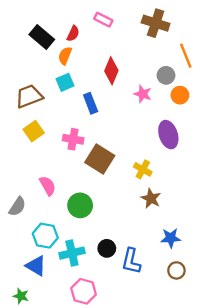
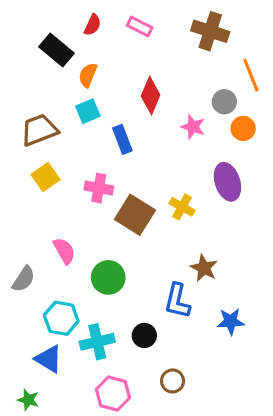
red semicircle: (73, 34) -> (93, 25), moved
yellow cross: (143, 169) -> (182, 207), moved
blue L-shape: (131, 261) -> (177, 301), moved
brown circle: (176, 270) -> (173, 381), moved

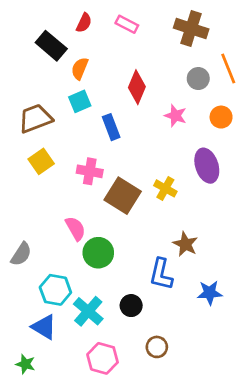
gray circle: (224, 102) -> (198, 79), moved
pink semicircle: (64, 251) -> (75, 228), moved
cyan cross: (97, 342) -> (88, 311), turned -36

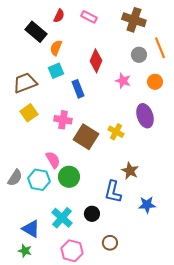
cyan hexagon: (55, 290) -> (39, 180), moved
green star: (25, 364) -> (25, 251), moved

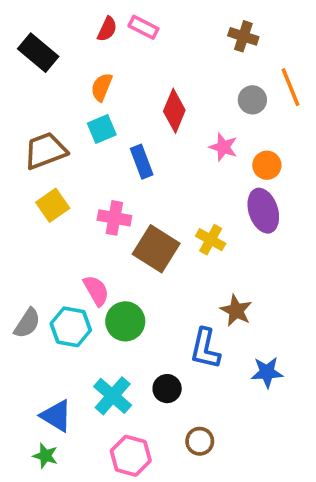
pink rectangle: (89, 17) -> (143, 27), moved
brown cross: (134, 20) -> (243, 36), size x0.7
black rectangle: (36, 32) -> (38, 53), moved
orange circle: (155, 82) -> (267, 165), moved

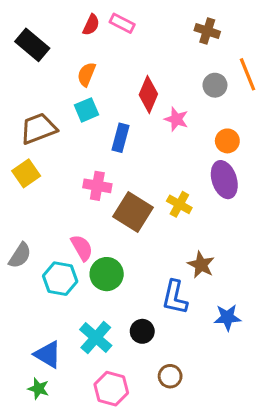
pink star: (223, 147) -> (176, 119), moved
blue rectangle: (142, 162) -> (121, 138), turned 36
yellow square: (53, 205) -> (26, 173), moved
gray semicircle: (27, 323) -> (20, 255), moved

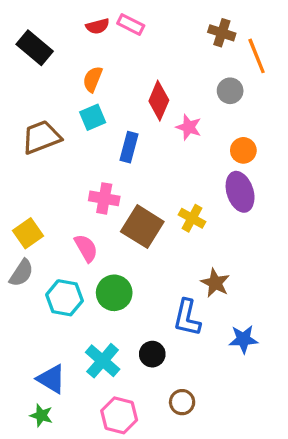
red semicircle: (91, 25) -> (98, 26), turned 50
orange line: (247, 74) -> (257, 56), moved
yellow square: (26, 173) -> (28, 233), moved
pink semicircle: (82, 248) -> (86, 248), moved

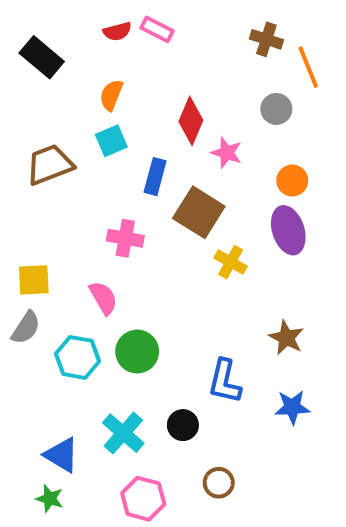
brown square: (142, 227) -> (199, 212), moved
yellow square: (28, 233) -> (34, 280), turned 32
brown star: (215, 283) -> (286, 338), moved

